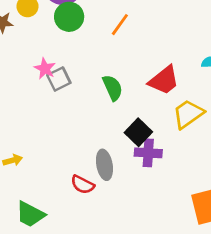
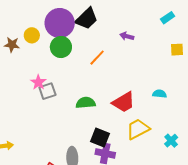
green semicircle: (113, 88) -> (86, 103), turned -78
black square: (138, 132) -> (100, 138), turned -30

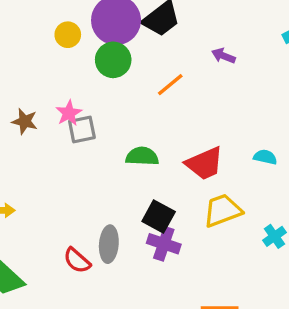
brown star: (12, 45) -> (25, 121), moved

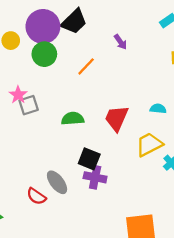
purple arrow: (223, 56) -> (120, 42), turned -140
red trapezoid: (205, 163) -> (117, 118), turned 144
yellow trapezoid: (223, 210) -> (149, 144), moved
gray ellipse: (109, 244) -> (57, 182), turned -35

